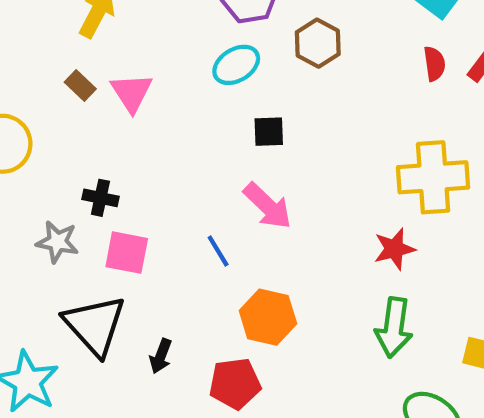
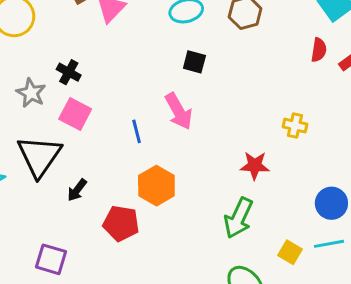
yellow cross: (433, 177) -> (295, 126), size x0.5

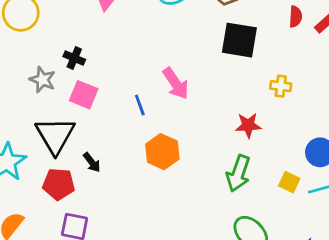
black square: (194, 62) -> (239, 40), moved, size x1.8
black arrow: (77, 190) -> (92, 162), turned -70
red pentagon: (121, 223) -> (59, 184), moved
yellow square: (290, 252) -> (289, 182), moved

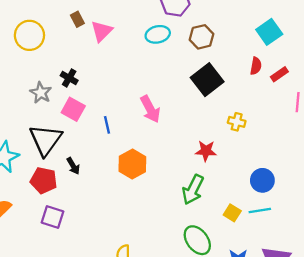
black square: (239, 40) -> (207, 80), turned 36
blue line: (140, 105) -> (107, 125), moved
yellow square: (289, 182) -> (232, 213), moved

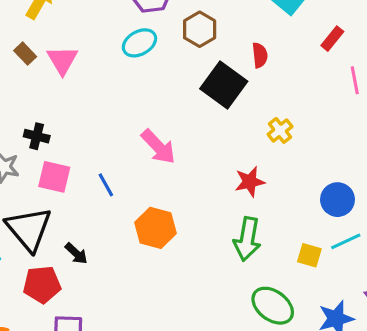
red semicircle: (256, 66) -> (260, 55), moved
red rectangle: (279, 74) -> (332, 39), moved
yellow cross: (237, 122) -> (280, 130), turned -36

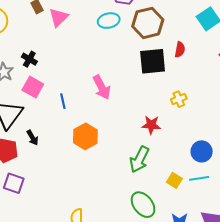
brown hexagon: (200, 29) -> (148, 23), size x1.4
black square: (224, 85) -> (153, 61), turned 32

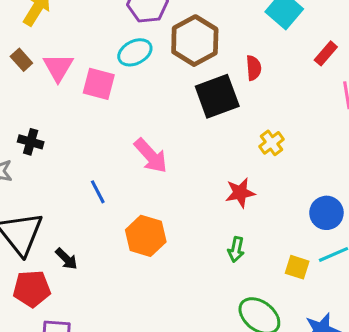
pink square: (33, 87) -> (99, 84), moved
green arrow: (139, 159) -> (236, 249), size x0.6

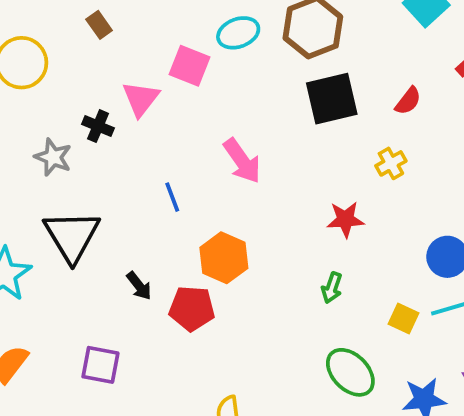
pink triangle: (58, 67) -> (141, 99), moved
red semicircle: (254, 68) -> (408, 101), moved, turned 35
black arrow: (66, 259) -> (139, 286), moved
red pentagon: (32, 289) -> (192, 308), moved

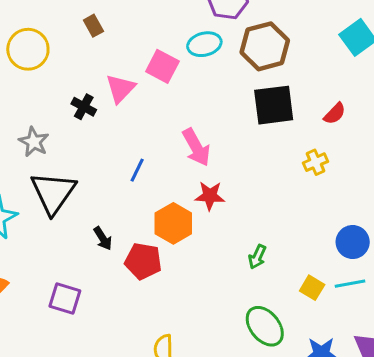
gray star: (53, 157) -> (34, 142), moved
blue line: (172, 197) -> (137, 170), turned 40
red star: (345, 219) -> (210, 196), moved

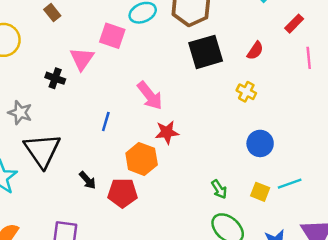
yellow cross: (315, 162) -> (246, 92), turned -30
blue circle: (353, 242) -> (260, 143), moved
green arrow: (257, 257) -> (219, 189), moved, turned -48

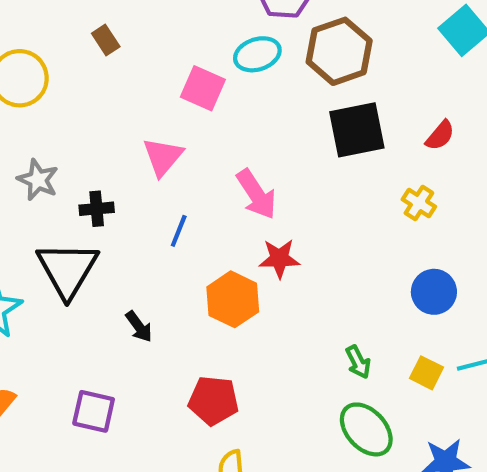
pink triangle: (82, 59) -> (163, 157), moved
black cross: (55, 78) -> (97, 209), moved, turned -30
gray star: (20, 113) -> (38, 180), moved
red pentagon: (123, 193) -> (213, 401), moved

